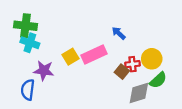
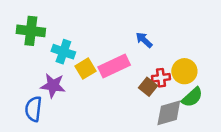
cyan cross: (30, 43) -> (63, 52), moved

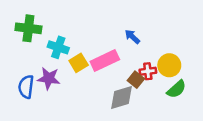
blue semicircle: (33, 109) -> (26, 87), moved
gray diamond: (169, 113) -> (122, 98), moved

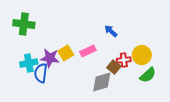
cyan cross: (58, 47) -> (29, 63), moved, turned -30
pink rectangle: (105, 60) -> (88, 51), size x0.7
purple star: (49, 78) -> (50, 58), moved
blue semicircle: (26, 87) -> (41, 73), moved

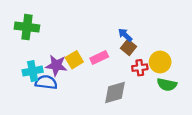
brown square: (114, 67) -> (128, 47), moved
blue semicircle: (41, 73) -> (46, 82), turned 90
green semicircle: (148, 75) -> (167, 85), turned 54

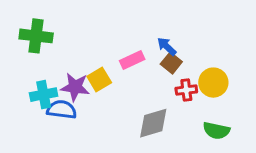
pink rectangle: (99, 58) -> (132, 60), moved
green semicircle: (167, 85) -> (216, 131), moved

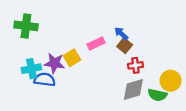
yellow circle: (213, 83) -> (171, 81), moved
gray diamond: (153, 123) -> (133, 89), moved

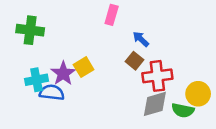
pink rectangle: (96, 43) -> (112, 15), moved, turned -49
brown square: (125, 46) -> (134, 61), moved
purple star: (54, 63) -> (63, 73), turned 30
red cross: (135, 65) -> (157, 76), size x1.6

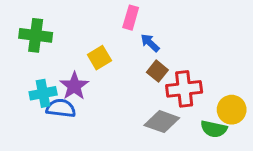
blue arrow: (141, 39) -> (150, 43), moved
yellow square: (84, 67) -> (99, 58), moved
gray diamond: (155, 104) -> (162, 122), moved, turned 36

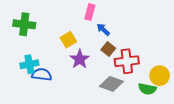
purple star: (74, 86) -> (80, 59), moved

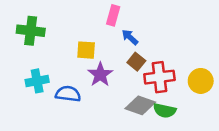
yellow square: (68, 40) -> (86, 50), turned 35
blue semicircle: (42, 75) -> (68, 94), moved
yellow circle: (160, 76) -> (201, 81), moved
green semicircle: (147, 89) -> (165, 111), moved

